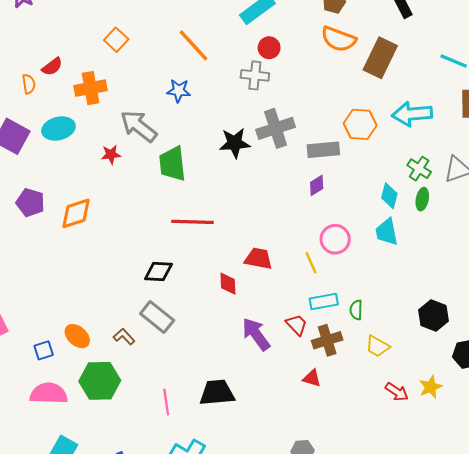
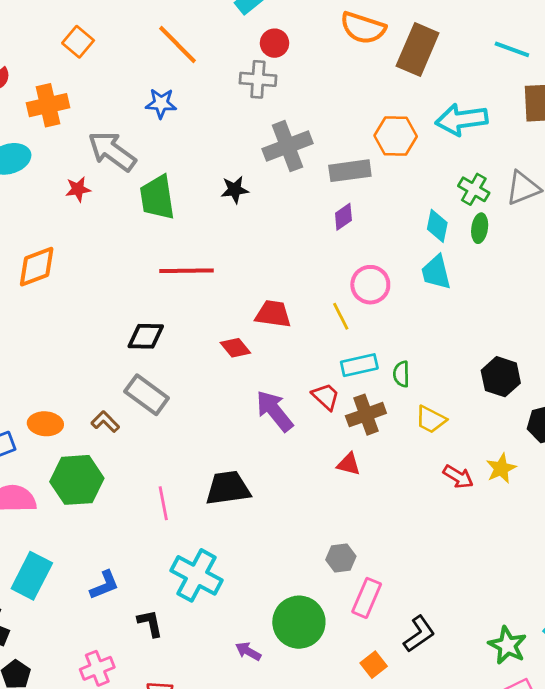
black star: (235, 143) -> (235, 190), moved, size x0.7
red diamond: (228, 284) -> (235, 348), turned -35
orange ellipse: (77, 336) -> (45, 424), turned -35

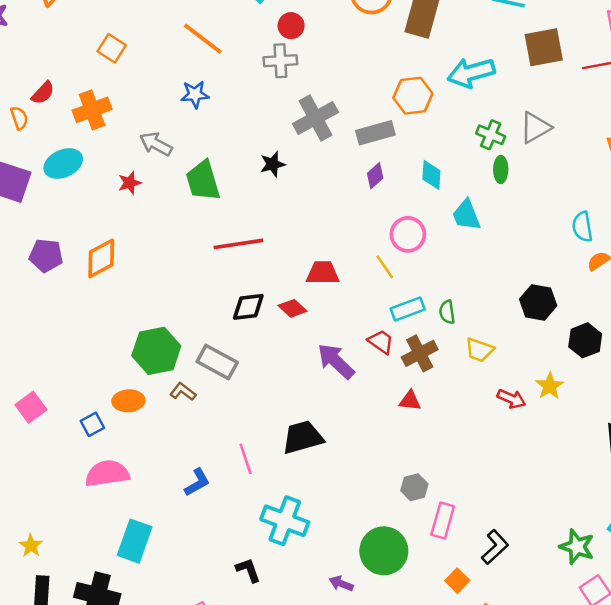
gray arrow: (112, 151) -> (156, 144), size x0.7
cyan diamond: (437, 226) -> (431, 175), moved
black diamond: (146, 336) -> (248, 307), moved
green hexagon: (77, 480) -> (156, 351), moved
blue L-shape: (104, 585) -> (197, 482), moved

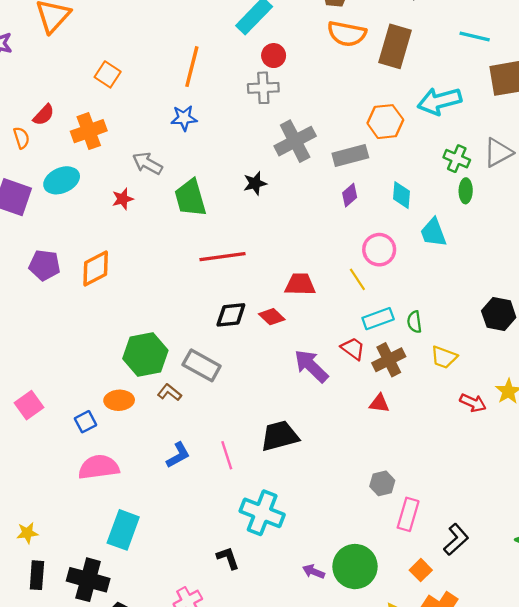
orange line: (203, 39) -> (192, 67), turned 66
blue L-shape: (197, 482) -> (178, 455), moved
yellow star: (31, 546) -> (27, 533), turned 30
green circle: (384, 551) -> (355, 567), moved

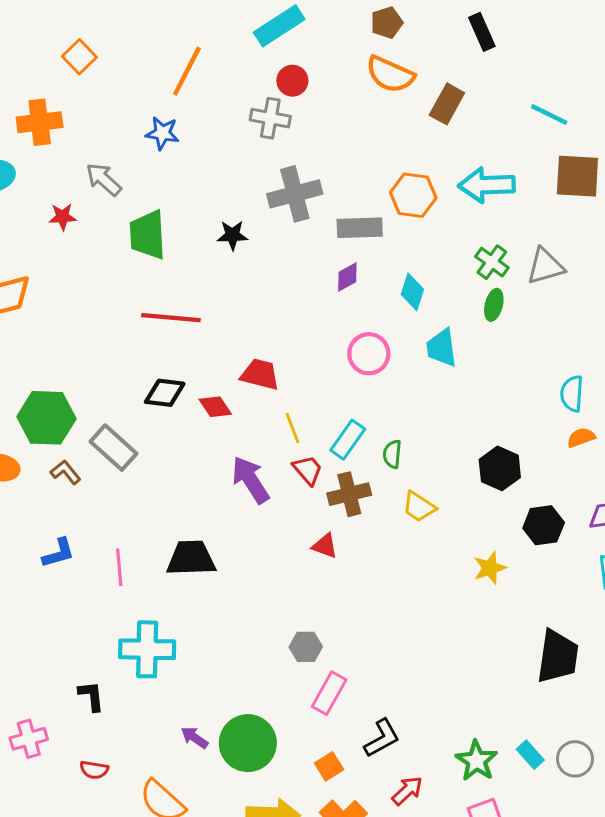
brown rectangle: (395, 46) -> (447, 104), size x0.7
yellow line: (357, 279) -> (292, 428), moved
cyan rectangle: (378, 319) -> (348, 440), turned -48
red arrow: (473, 403) -> (407, 791), moved, turned -80
cyan cross: (262, 513) -> (147, 649), turned -33

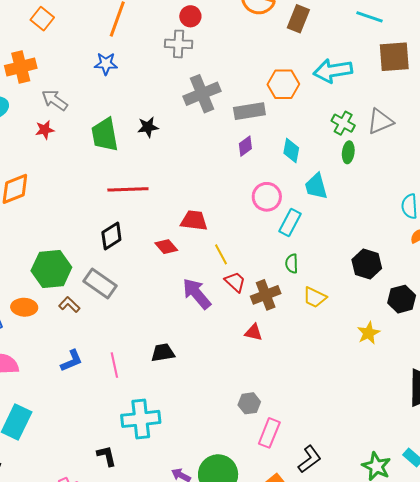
gray arrow: (104, 179) -> (55, 100), moved
black star: (232, 235) -> (148, 127), moved
black diamond: (165, 393) -> (111, 236), moved, turned -32
cyan rectangle: (348, 440) -> (290, 223), moved
black trapezoid: (191, 558) -> (163, 353), size x0.7

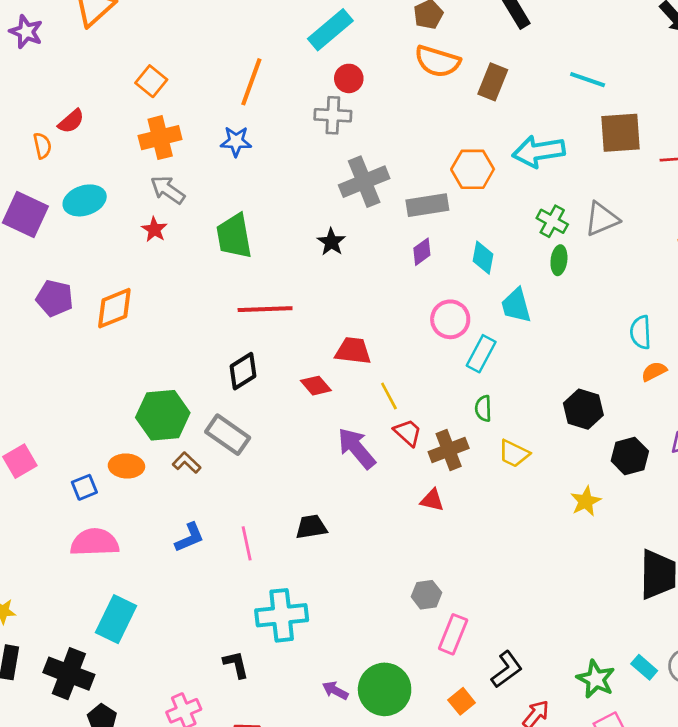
orange cross: (21, 67) -> (160, 138), moved
black star: (148, 127) -> (331, 242), moved, turned -30
red star: (45, 130) -> (154, 229), turned -30

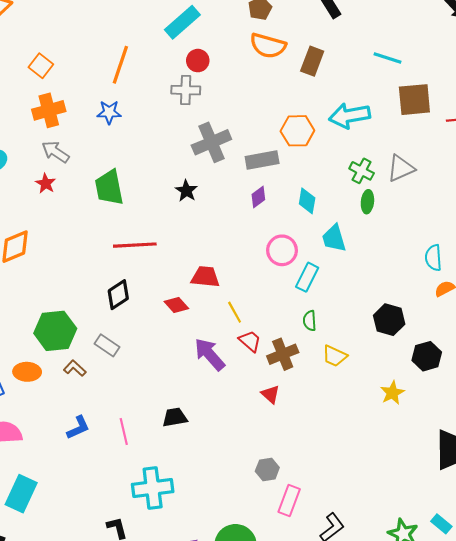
gray rectangle: (228, 435) -> (107, 345), size x0.7
red triangle: (432, 500) -> (270, 394), turned 30

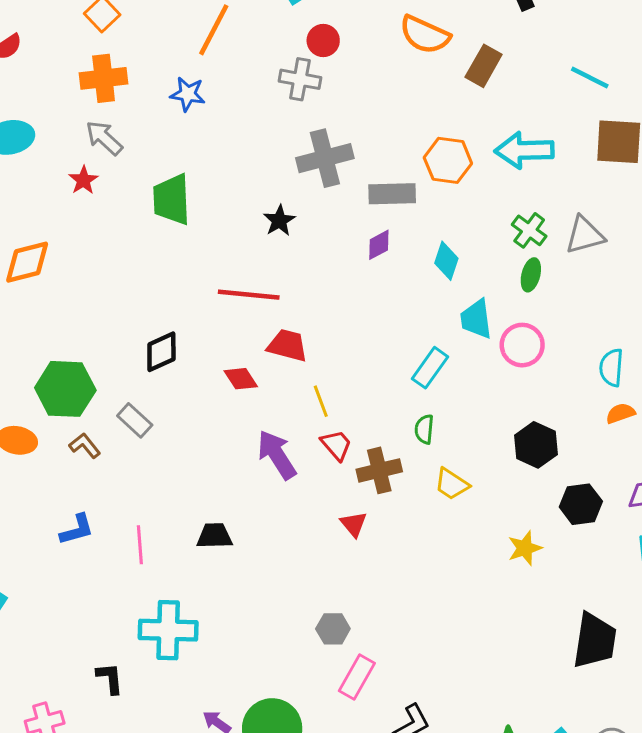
red line: (135, 245) -> (249, 295), moved
pink circle: (282, 250) -> (522, 345), moved

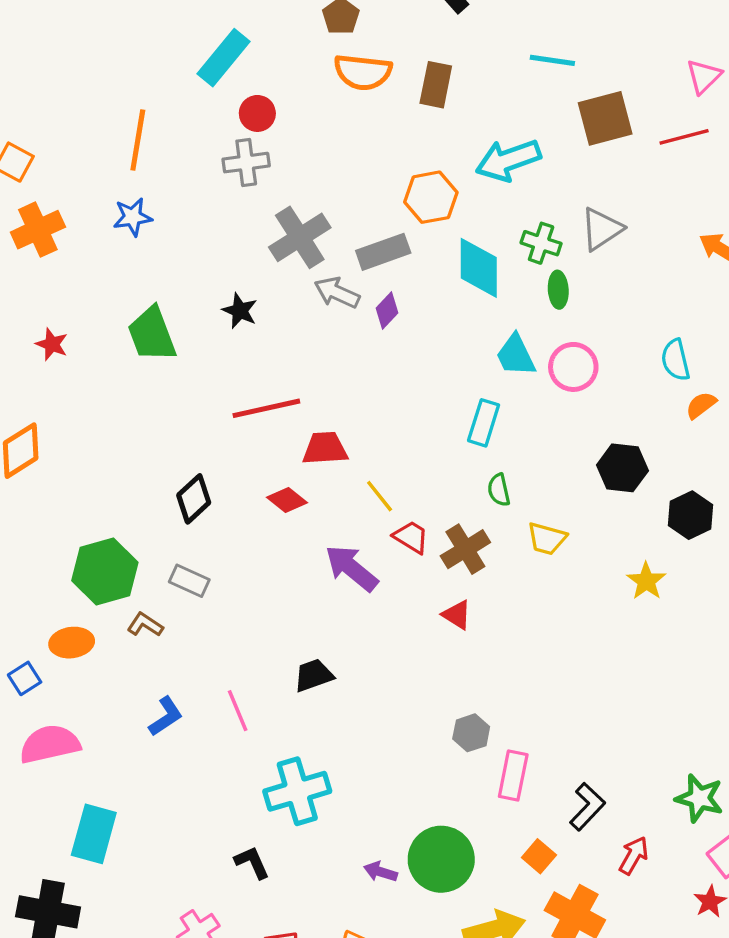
gray arrow: (104, 138) -> (337, 293), moved
black star: (279, 221) -> (240, 311), moved
cyan diamond: (446, 261) -> (479, 268), moved, size x1.5

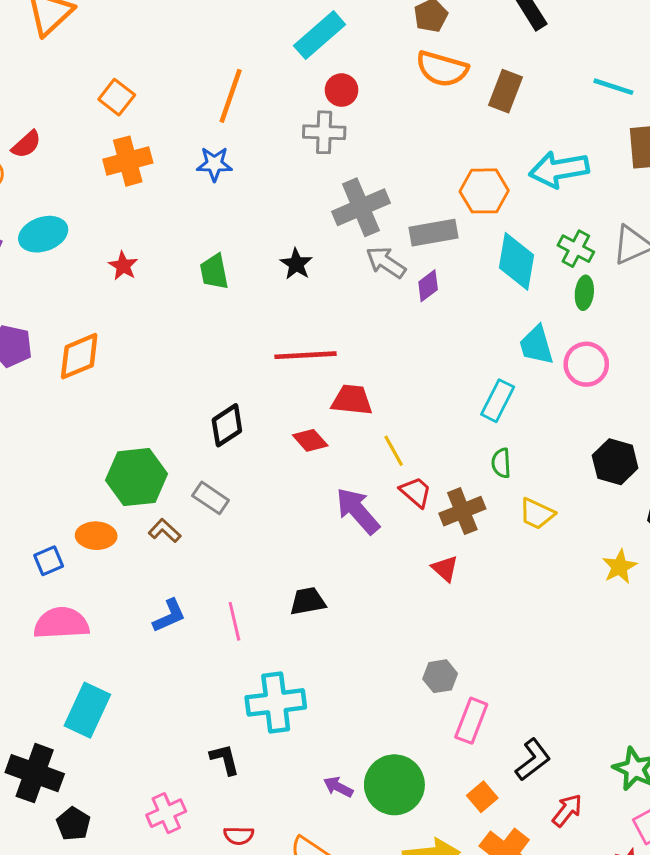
green trapezoid: (152, 334) -> (214, 272), size x0.7

